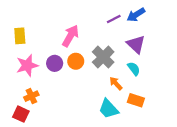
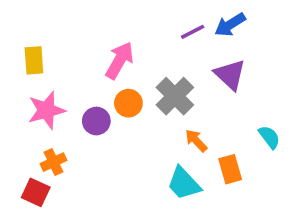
purple circle: (55, 63) -> (96, 121), moved
cyan semicircle: (134, 69) -> (269, 137), moved
orange rectangle: (136, 100) -> (230, 169), turned 56

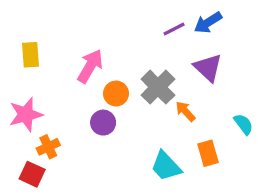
pink arrow: (120, 60) -> (90, 66), moved
pink star: (46, 110) -> (26, 115), moved
purple circle: (96, 121) -> (103, 123), moved
orange arrow: (196, 141) -> (185, 111), moved

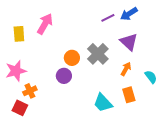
pink arrow: (90, 66) -> (45, 24), moved
orange arrow: (185, 111) -> (126, 69), moved, turned 72

